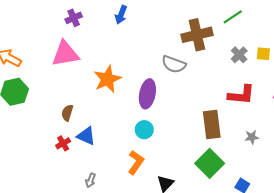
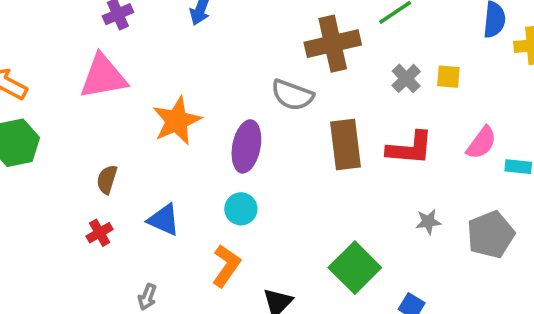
brown rectangle: (212, 124) -> (346, 145), moved
blue triangle: (86, 136) -> (164, 220), moved

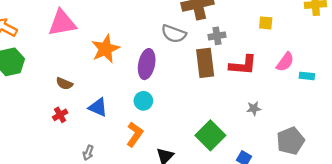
gray cross: (406, 78) -> (217, 36), moved, turned 35
brown semicircle: (107, 179) -> (64, 84), turned -84
gray pentagon: (491, 235) -> (291, 141), moved

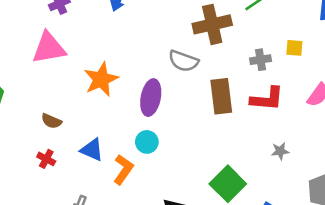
gray cross: (217, 36) -> (260, 60), moved
red cross: (60, 115) -> (46, 159), turned -32
orange L-shape: (135, 134) -> (123, 169), moved

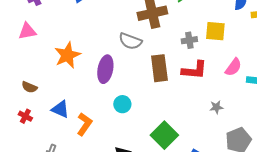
pink triangle: (49, 48) -> (27, 31), size x0.7
yellow square: (294, 48) -> (215, 31), size x1.5
cyan circle: (147, 142) -> (122, 104), moved
gray star: (280, 151) -> (216, 107), moved

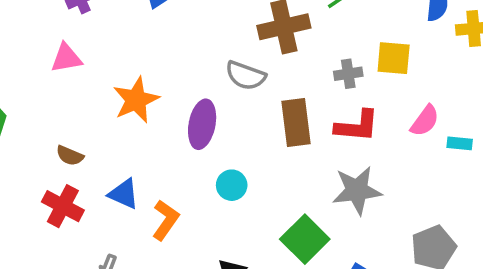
gray star: (216, 107) -> (357, 190), moved, size x2.0
red cross: (25, 116) -> (63, 206), size x1.6

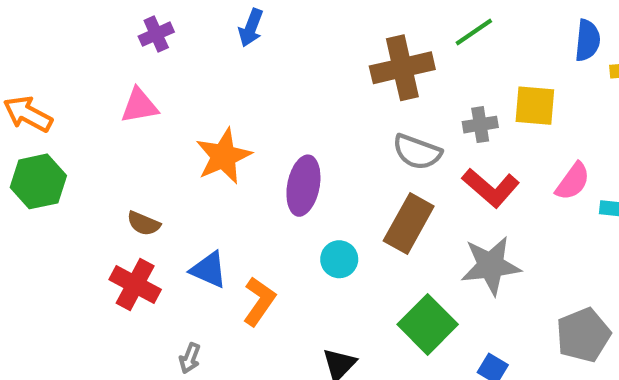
gray semicircle: (246, 76) -> (417, 152), moved
brown rectangle: (296, 123) -> (409, 223), moved, turned 36
red L-shape: (357, 126) -> (491, 188), turned 36

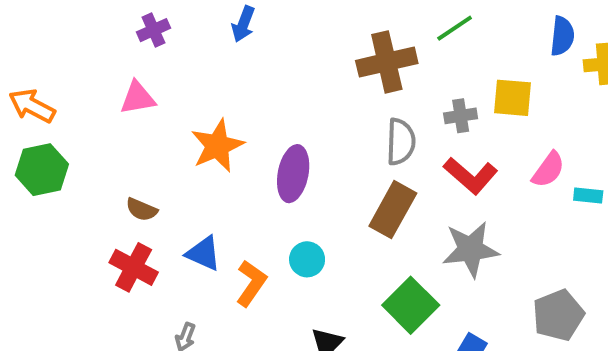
gray semicircle: (417, 152) -> (401, 142), turned -108
cyan circle: (339, 259) -> (307, 259), moved

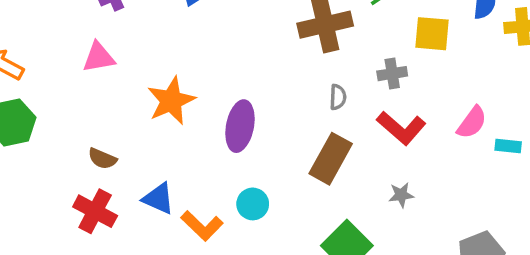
yellow square: (512, 98) -> (432, 34), moved
gray semicircle: (401, 142) -> (338, 97), size x0.6
gray star: (471, 249) -> (401, 195), size x0.5
orange L-shape: (251, 283) -> (202, 226), turned 99

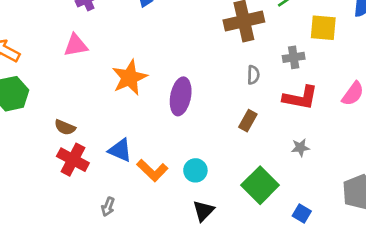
red L-shape: (401, 128) -> (300, 98), turned -30
brown semicircle: (102, 159) -> (65, 127), moved
brown rectangle: (331, 159) -> (248, 121), size x0.6
cyan circle: (253, 204) -> (195, 170), moved

